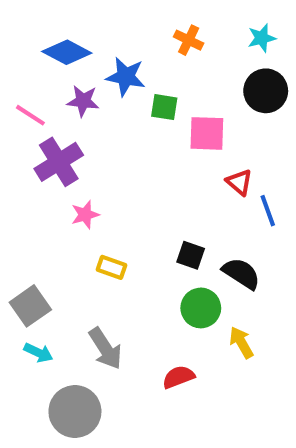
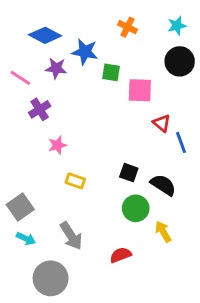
purple cross: (59, 162) -> (40, 109), size x0.7

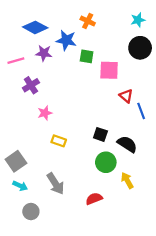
orange cross: (127, 27) -> (88, 21), moved
pink line: (20, 78) -> (16, 61), turned -49
gray circle: (51, 278) -> (31, 212), moved, size x0.6

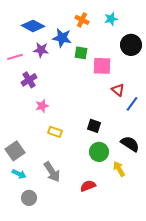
cyan star: (138, 20) -> (111, 19), moved
blue line: (141, 111) -> (132, 104), turned 56
black semicircle: (127, 144) -> (130, 144), moved

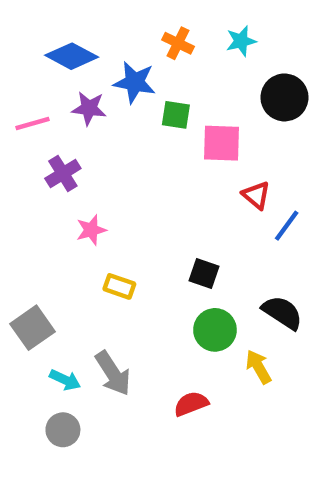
cyan arrow: (19, 174) -> (65, 380), moved

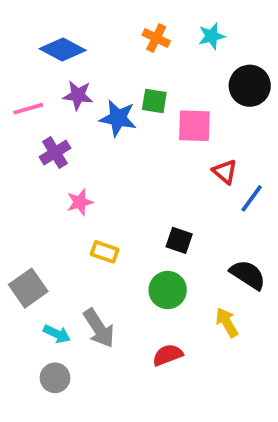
blue star: (135, 82) -> (118, 118), moved
green circle: (215, 330) -> (168, 290), moved

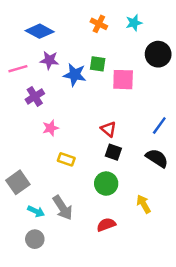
red triangle: (225, 172) -> (109, 129), moved
black semicircle: (248, 275) -> (157, 158), moved

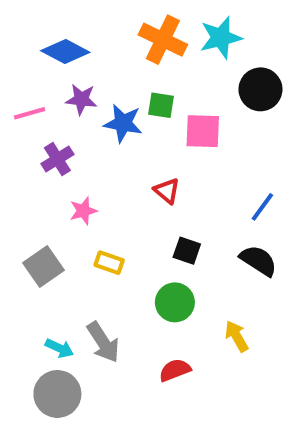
cyan star: (134, 23) -> (221, 38), size x1.5
orange cross: (99, 24) -> (163, 40), size x1.6
red triangle: (109, 129) -> (167, 191), moved
gray square: (18, 182) -> (43, 267), moved
gray circle: (35, 239) -> (57, 394), size x1.5

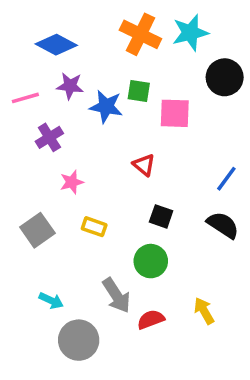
yellow arrow: (237, 336) -> (204, 311), moved
gray arrow: (103, 342) -> (116, 295), moved
gray circle: (57, 394) -> (79, 340), moved

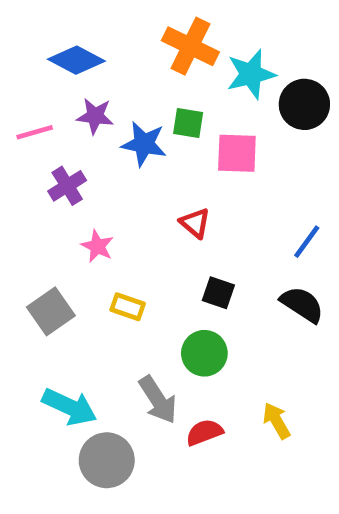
cyan star: (190, 33) -> (251, 74), moved
pink star: (72, 182) -> (97, 246), turned -30
cyan arrow: (51, 301) -> (69, 407), size x1.6

